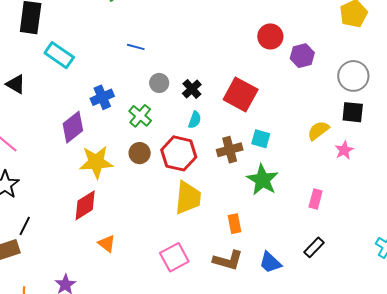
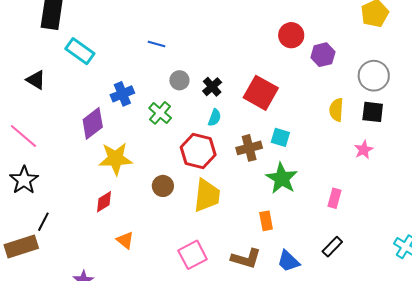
yellow semicircle: (318, 130) -> (336, 110), moved, turned -50
brown circle: (140, 153) -> (163, 186), moved
red diamond: (85, 205) -> (104, 202), size x0.7
orange rectangle: (234, 224) -> (266, 221), moved

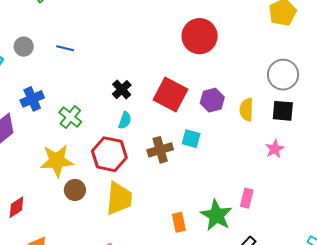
red circle: (291, 35) -> (200, 36), size x1.4
purple hexagon: (323, 55) -> (212, 100), moved
gray circle: (179, 80) -> (24, 47), moved
yellow star: (116, 159) -> (57, 161), moved
green star: (282, 178) -> (216, 215), moved

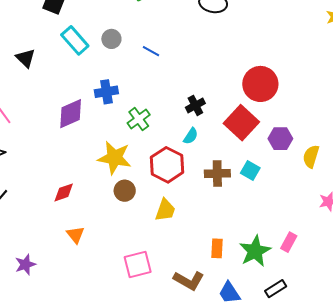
red circle: (200, 36) -> (260, 84), moved
yellow trapezoid: (119, 198) -> (165, 210), size x0.7

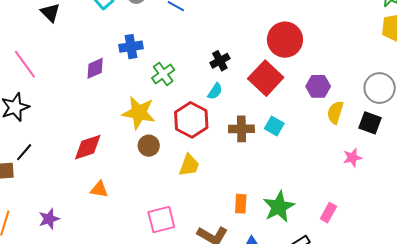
purple diamond: (71, 114) -> (95, 68), size x0.7
purple hexagon: (280, 139) -> (318, 86), moved
red diamond: (64, 192) -> (88, 147), size x1.4
orange triangle: (75, 235) -> (99, 189), turned -42
pink rectangle: (289, 242) -> (328, 213), moved

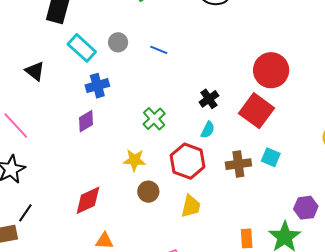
blue cross: (131, 47) -> (97, 86), moved
purple hexagon: (318, 86) -> (306, 208), moved
yellow star: (139, 113) -> (135, 160), size x0.7

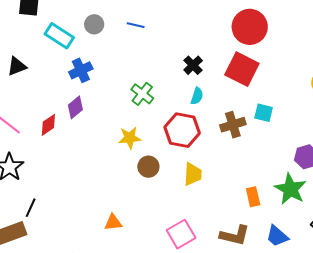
black triangle: (35, 71) -> (17, 66), turned -50
red diamond: (88, 200) -> (48, 125), moved, size x0.7

